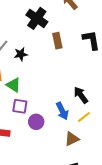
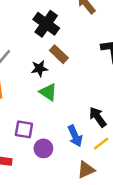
brown rectangle: (57, 41) -> (59, 54), moved, turned -35
black star: (21, 54) -> (39, 69), moved
green triangle: (13, 85) -> (48, 92), moved

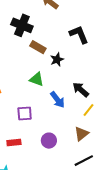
black star: (39, 69) -> (57, 60), moved
blue arrow: (75, 136) -> (57, 100), moved
purple circle: (43, 148) -> (49, 141), moved

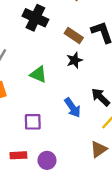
brown rectangle: (38, 47) -> (74, 35), moved
green triangle: (37, 79) -> (38, 74), moved
purple circle: (49, 141) -> (47, 160), moved

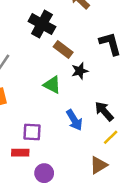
brown rectangle: (74, 35) -> (63, 49), moved
green triangle: (38, 74) -> (52, 85), moved
red rectangle: (18, 155) -> (20, 153), moved

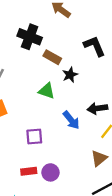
black arrow: (104, 111) -> (97, 108), turned -48
red rectangle: (20, 153) -> (29, 171), moved

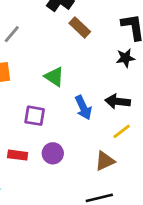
black star: (70, 75) -> (126, 58), moved
green triangle: (47, 91) -> (54, 77), moved
purple circle: (50, 172) -> (53, 153), moved

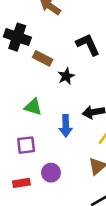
black star: (126, 58) -> (66, 76), moved
blue arrow: (83, 108) -> (66, 126), turned 40

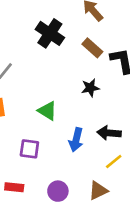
brown rectangle: (43, 58) -> (92, 48), moved
purple circle: (51, 173) -> (58, 191), moved

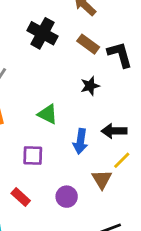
red rectangle: (14, 187) -> (21, 197), turned 42
brown triangle: (98, 191) -> (102, 179), moved, turned -30

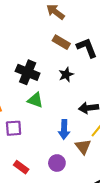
black cross: (42, 33) -> (28, 72), moved
blue arrow: (80, 141) -> (64, 130), moved
purple square: (33, 156) -> (14, 128), moved

